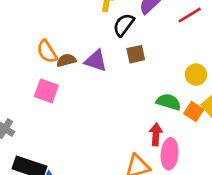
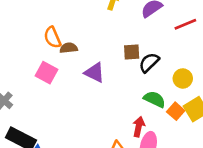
black semicircle: (124, 25) -> (149, 63), moved
purple triangle: (96, 61) -> (95, 73), moved

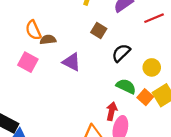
brown square: (132, 52) -> (99, 31), moved, turned 35

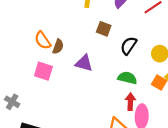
brown semicircle: (48, 40) -> (58, 47), turned 128
green semicircle: (126, 86) -> (127, 78), moved

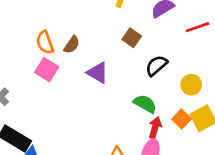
orange semicircle: (43, 40) -> (45, 42), moved
red arrow: (130, 102) -> (155, 128), moved

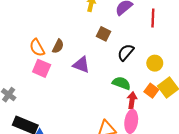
red line: (197, 27) -> (153, 18), turned -60

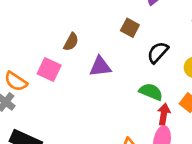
orange semicircle: (37, 48) -> (16, 81), moved, turned -30
purple triangle: (81, 65) -> (100, 66), turned -30

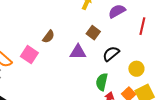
purple triangle: (100, 66) -> (78, 52), moved
green semicircle: (151, 92) -> (102, 82), turned -108

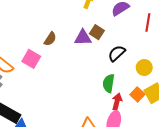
purple triangle: (78, 52) -> (83, 38), moved

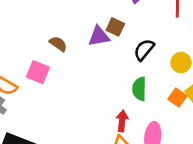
brown semicircle: (50, 39) -> (58, 44), turned -80
red arrow: (117, 102) -> (122, 121), moved

